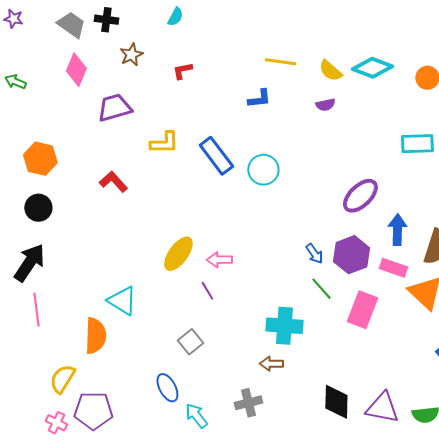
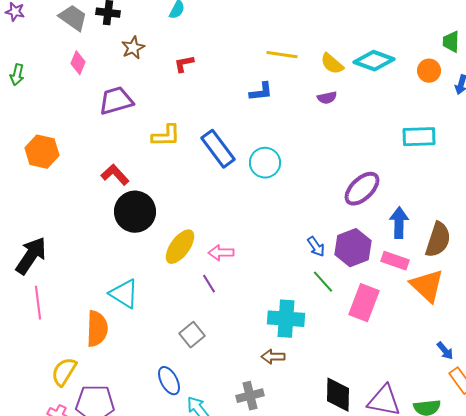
pink diamond: (76, 70) -> (78, 63), size x0.7
green arrow: (15, 82) -> (17, 75), turned -100
black circle: (38, 208) -> (135, 212), moved, size x1.5

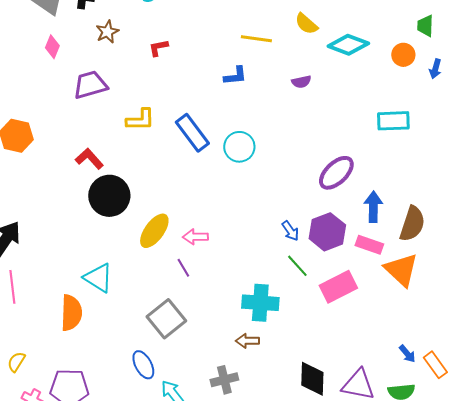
yellow semicircle: (332, 64) -> (306, 24), moved
pink rectangle: (364, 303) -> (338, 287), turned 42
gray square: (192, 335) -> (166, 319), size x1.5
blue arrow: (445, 351) -> (407, 354), moved
yellow semicircle: (64, 372) -> (16, 362), moved, size x0.7

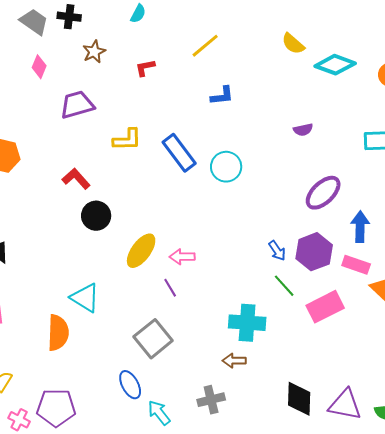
yellow line: (256, 39) -> (205, 46), moved, turned -48
purple semicircle: (301, 82) -> (303, 130), moved
black circle: (109, 196) -> (96, 216), size x0.7

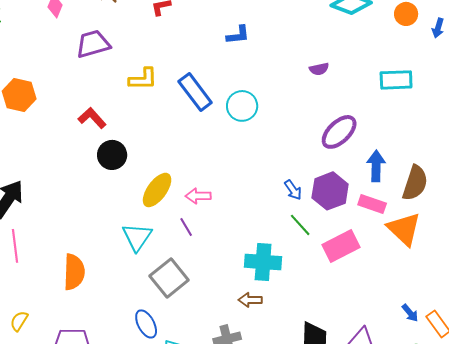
cyan triangle: (85, 298) -> (137, 237), moved, turned 32

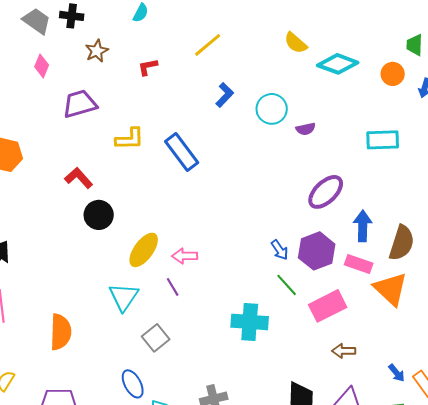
blue L-shape: (238, 35) -> (225, 95), turned -40
cyan circle: (242, 106) -> (272, 109), moved
gray square: (169, 278) -> (156, 338), size x0.7
brown arrow: (250, 300) -> (344, 351), moved

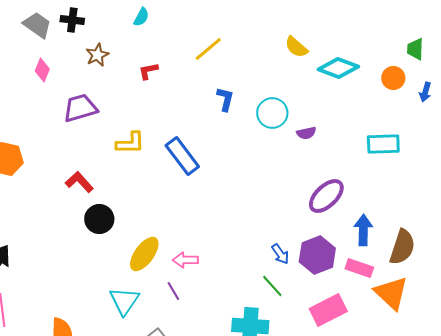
blue L-shape: (225, 95) -> (225, 99), turned -30
green line: (287, 285) -> (272, 286), moved

